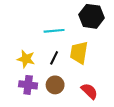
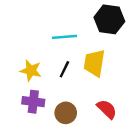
brown circle: (55, 85) -> (66, 113), moved

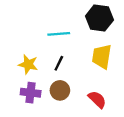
yellow trapezoid: (94, 63) -> (102, 56), moved
brown circle: (66, 113) -> (60, 90), moved

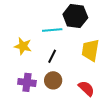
black hexagon: (99, 18) -> (75, 16), moved
yellow star: (28, 64) -> (23, 46), moved

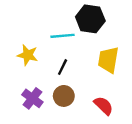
purple cross: (27, 82) -> (32, 98), turned 30

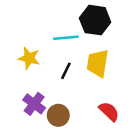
yellow trapezoid: (108, 60) -> (98, 63), moved
brown circle: (64, 96) -> (58, 115), moved

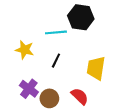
yellow trapezoid: (98, 63) -> (96, 68), moved
red semicircle: (109, 111) -> (80, 96), moved

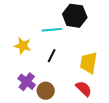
red semicircle: (80, 96) -> (84, 89), moved

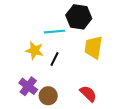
yellow star: (23, 46) -> (35, 51), moved
yellow trapezoid: (89, 63) -> (93, 47), moved

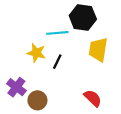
purple cross: (28, 86) -> (16, 87), moved
brown circle: (48, 96) -> (37, 100), moved

